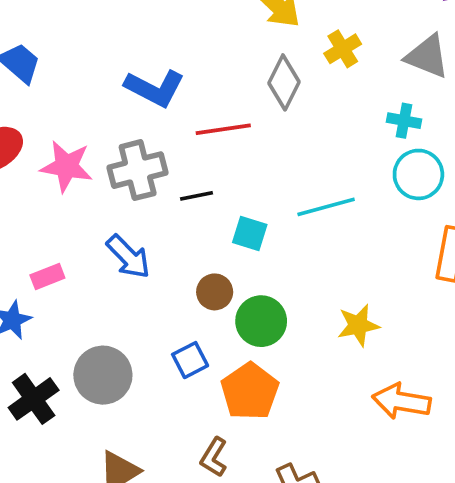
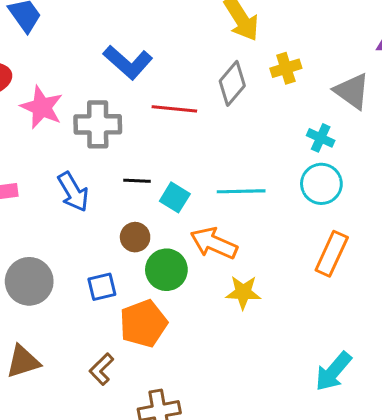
black line: (197, 196) -> (137, 181), moved
orange arrow: (401, 401) -> (214, 243), moved

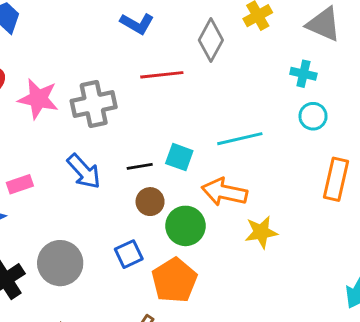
blue L-shape: (128, 62) -> (137, 24), moved, size x0.7
black line: (137, 181) -> (140, 166), moved
cyan circle: (321, 184) -> (313, 116), size x0.7

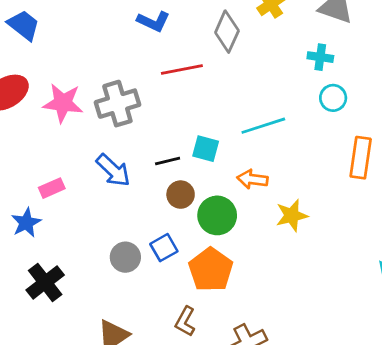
orange arrow: (224, 192) -> (252, 179), size x0.7
gray circle: (60, 263) -> (125, 257), moved, size x0.7

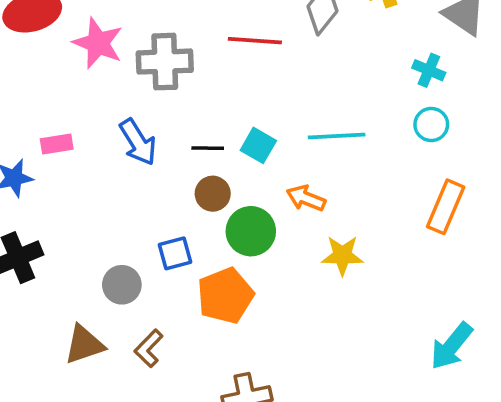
gray circle: (125, 257) -> (122, 285), moved
brown L-shape: (185, 321) -> (149, 348), moved

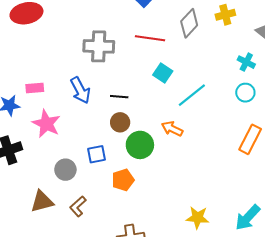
pink star: (98, 43) -> (46, 124), moved
cyan line: (337, 136) -> (192, 95), turned -40
cyan square: (258, 145) -> (163, 73), moved
yellow star: (342, 255) -> (198, 218), moved
orange pentagon: (225, 296) -> (123, 180), size x0.7

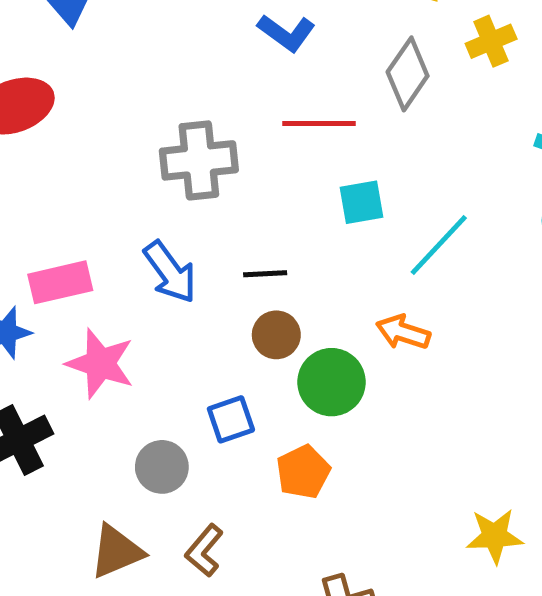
cyan square: (163, 73) -> (361, 202), turned -36
pink rectangle: (35, 88) -> (60, 282), size x1.4

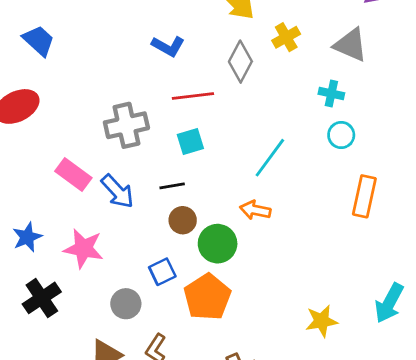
cyan square: (361, 202) -> (190, 142), moved
pink rectangle: (60, 282) -> (73, 174), moved, turned 56
orange pentagon: (303, 472) -> (207, 297), size x1.5

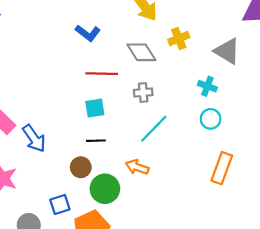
gray diamond: (240, 62) -> (141, 52), turned -68
gray cross: (126, 125) -> (143, 93), moved, size x0.6
black line: (172, 186) -> (96, 141), moved

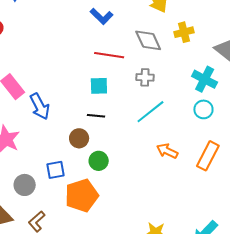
cyan cross: (207, 86) -> (205, 79), size x1.4
orange arrow: (137, 167) -> (167, 151), moved
green circle: (105, 189) -> (99, 161), size x0.7

